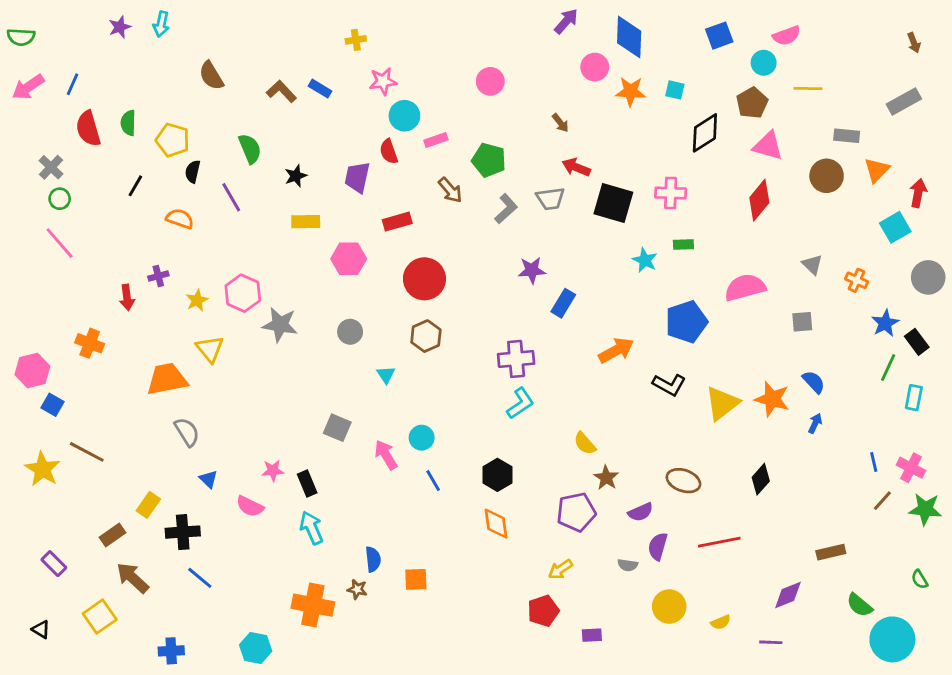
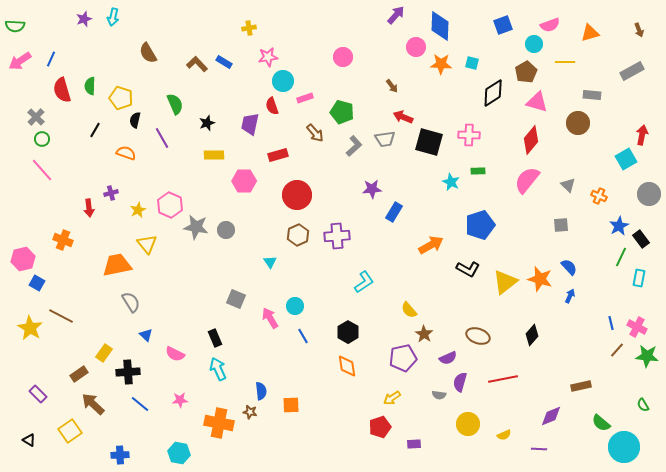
orange triangle: (877, 170) -> (590, 33), moved, turned 30
pink semicircle: (745, 287) -> (527, 180), moved, turned -36
gray circle: (350, 332) -> (226, 230), moved
purple cross: (516, 359) -> (337, 236), moved
pink star: (273, 471) -> (180, 400), moved

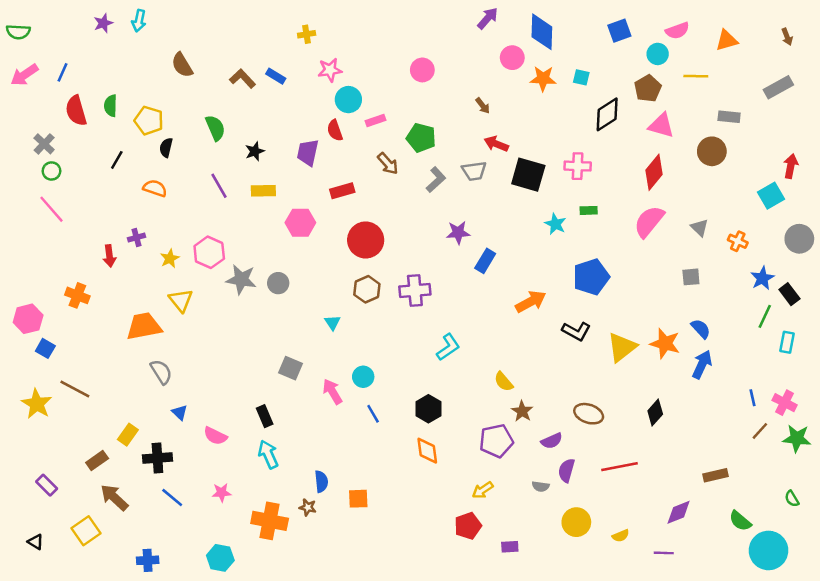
purple line: (162, 138) -> (219, 186), moved
blue arrow: (570, 296) -> (702, 364), size x1.6

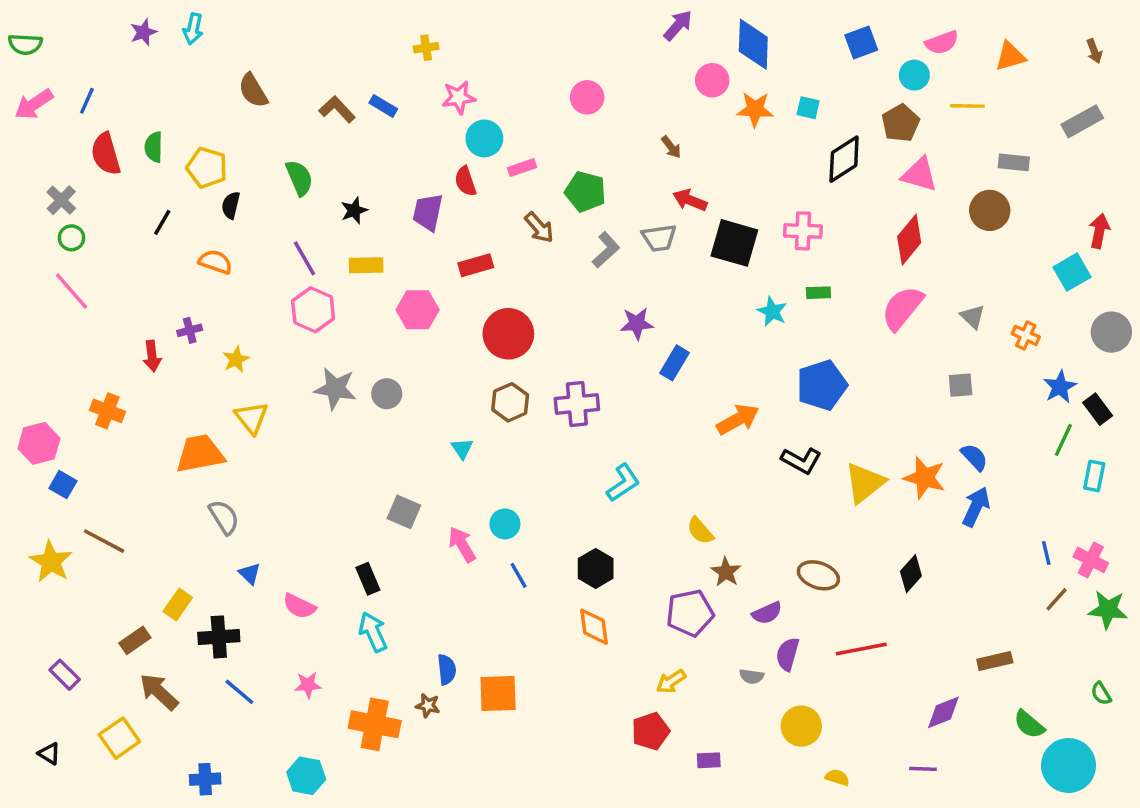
pink hexagon: (209, 252) -> (313, 310), moved
orange square: (358, 499) -> (498, 694), size x1.4
yellow semicircle: (621, 536) -> (837, 777), moved, turned -140

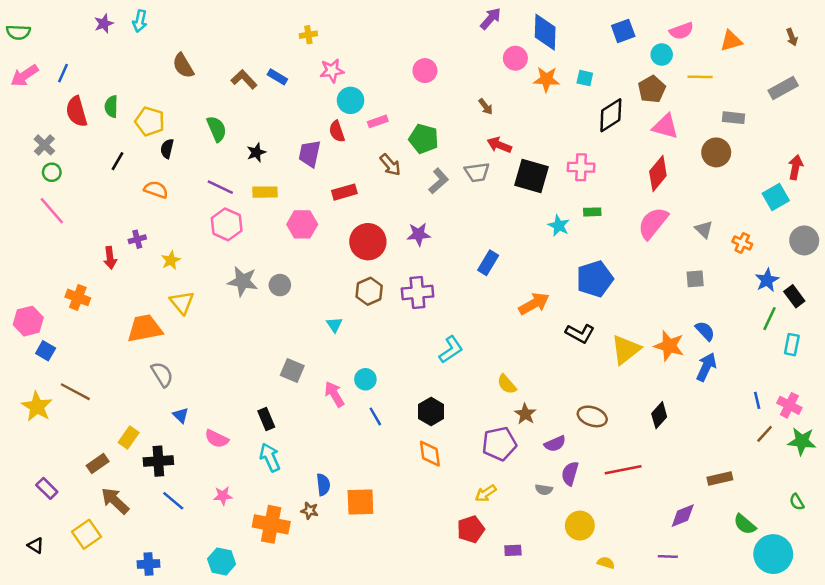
purple line: (304, 258) -> (220, 187), turned -35
purple star: (637, 323) -> (419, 234), moved

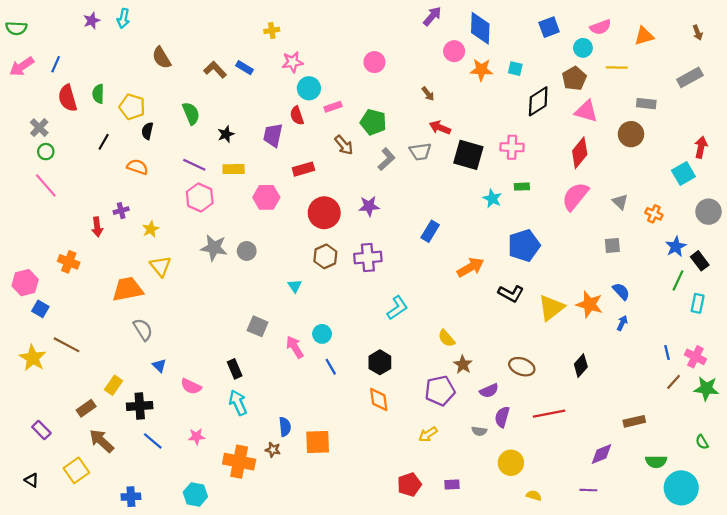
blue arrow: (706, 367) -> (622, 323), size x0.6
green semicircle: (745, 524) -> (656, 462), turned -40
red pentagon: (471, 529) -> (409, 485), moved

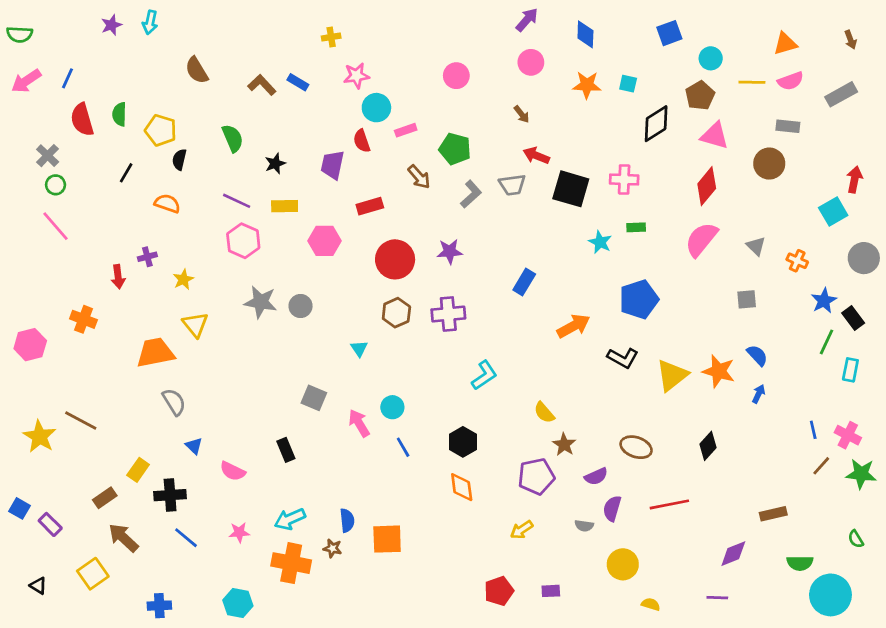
pink semicircle: (600, 27) -> (791, 81), moved
blue diamond: (480, 28) -> (585, 34), size x0.7
pink circle: (454, 51) -> (531, 62), moved
blue square: (40, 309) -> (20, 508), moved
cyan arrow: (238, 403) -> (290, 519), moved, turned -90

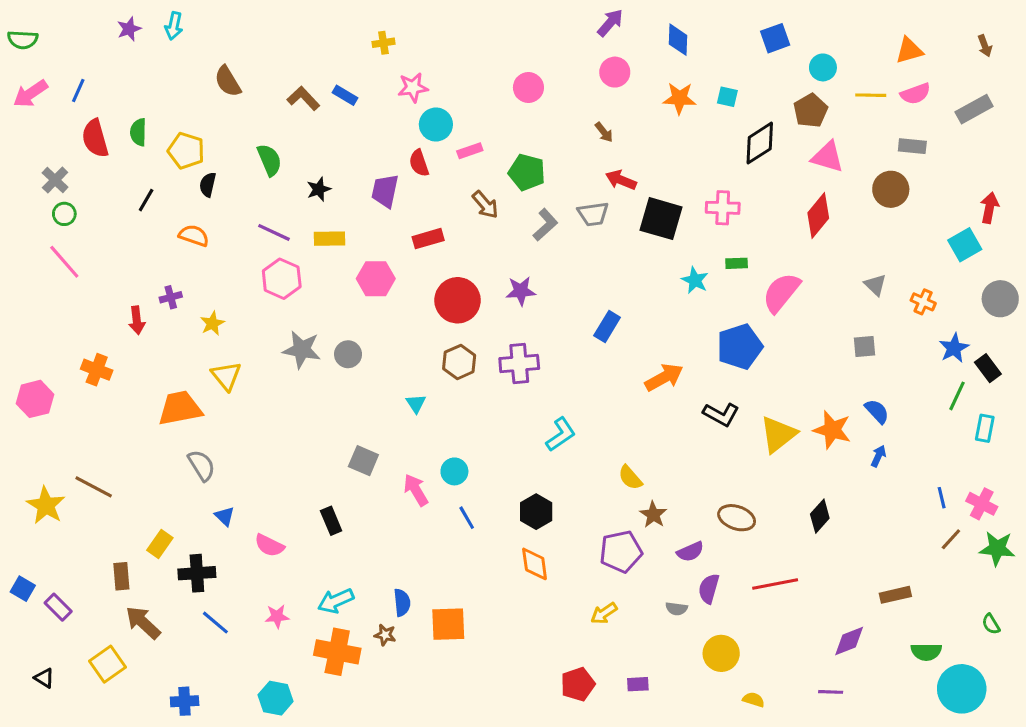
pink semicircle: (701, 239) -> (781, 293), moved
brown rectangle: (105, 498) -> (121, 576), turned -60

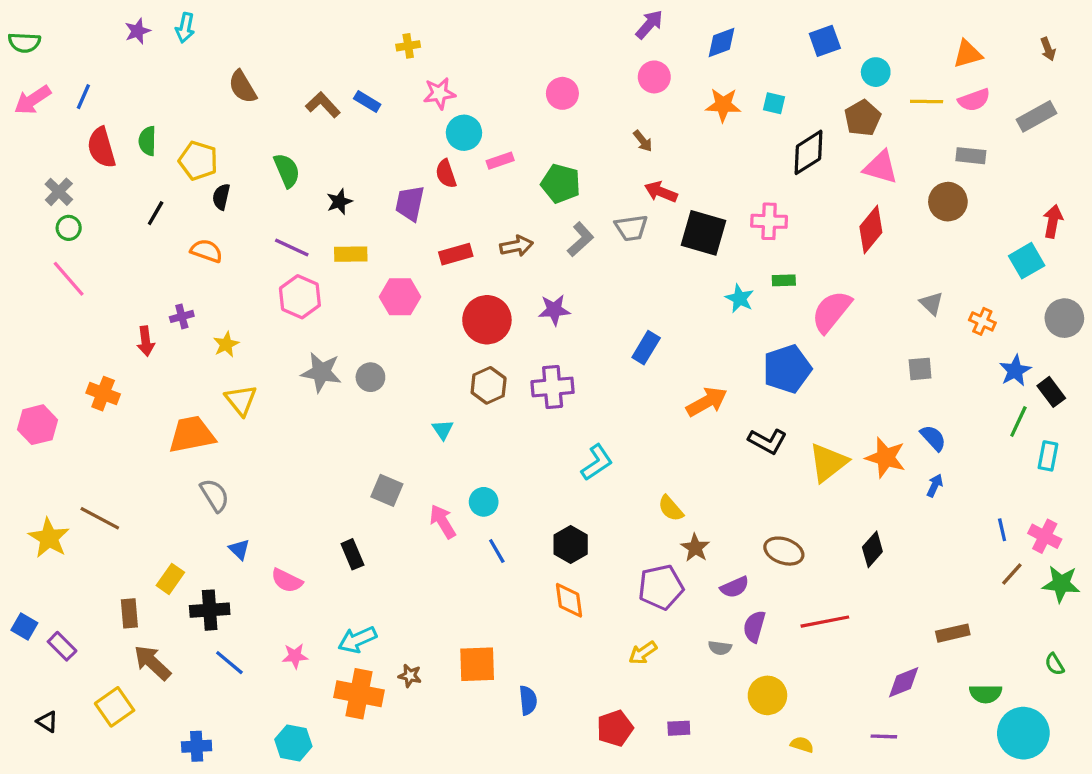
blue diamond: (678, 40) -> (722, 43), turned 68
brown arrow: (485, 205) -> (516, 246), moved, turned -60
blue semicircle: (402, 602) -> (528, 700), moved

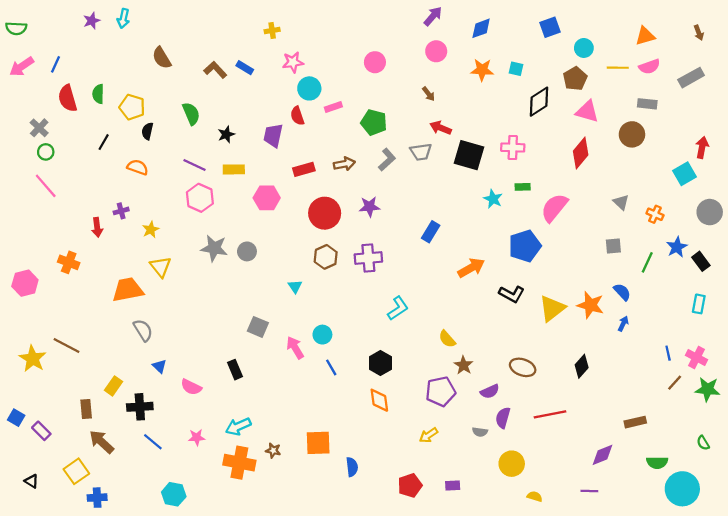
green line: (1018, 421) -> (647, 262), moved
cyan hexagon: (293, 743) -> (174, 494), moved
blue cross: (197, 746) -> (97, 498), moved

